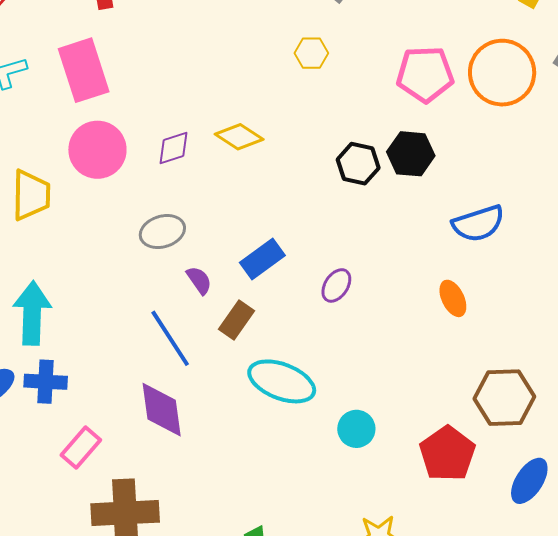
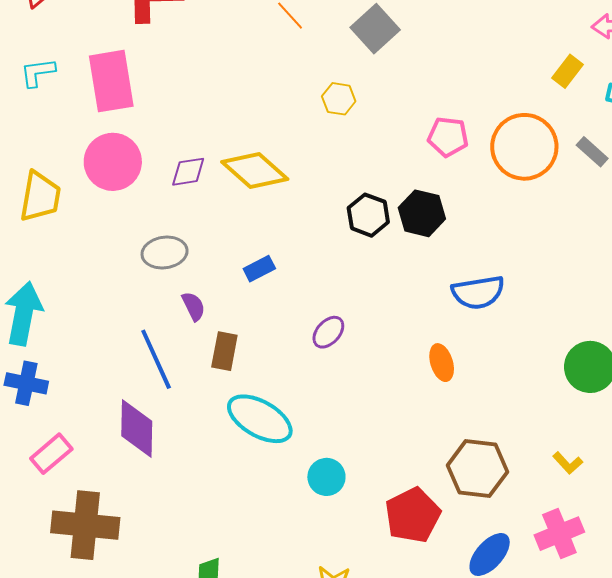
pink pentagon: (425, 74) -> (448, 137), size x0.7
yellow diamond: (239, 137) -> (255, 170), size x1.4
blue rectangle: (262, 259) -> (259, 269), moved, size x0.7
brown rectangle: (237, 320) -> (224, 351), turned -33

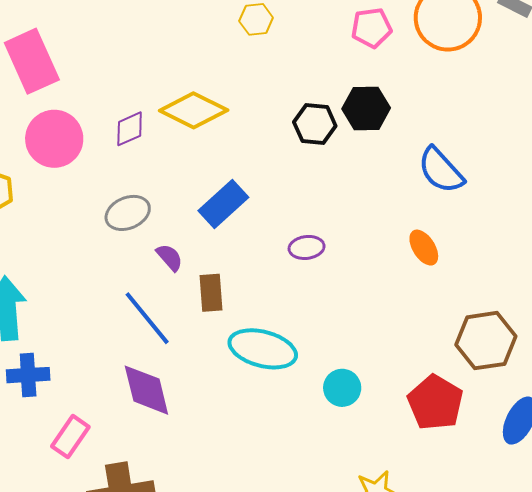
blue rectangle: (259, 269) -> (223, 204), size x1.6
blue semicircle: (478, 292) -> (441, 170), turned 72
purple ellipse: (328, 332) -> (307, 247), turned 56

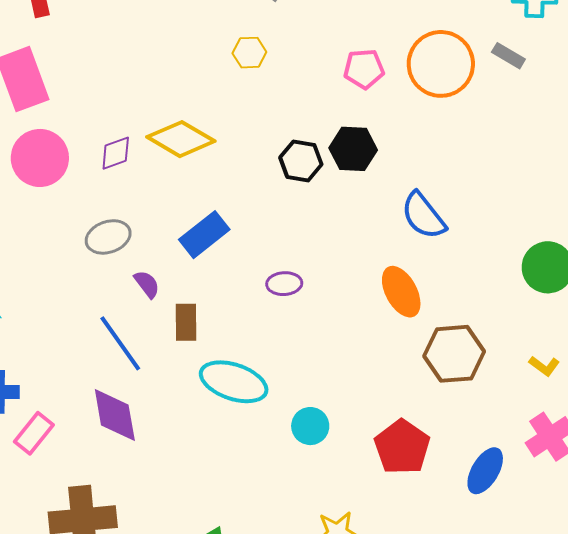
orange ellipse: (424, 248) -> (401, 292), size x1.4
brown hexagon: (486, 341) -> (454, 354), moved
pink rectangle: (70, 437) -> (34, 433), moved

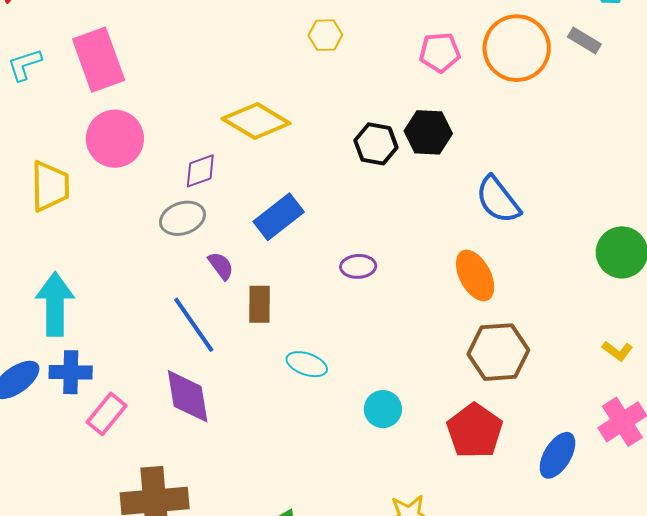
purple diamond: (116, 153) -> (200, 171), moved
brown hexagon: (454, 354) -> (498, 352), moved
cyan ellipse: (234, 382) -> (307, 364), size x0.6

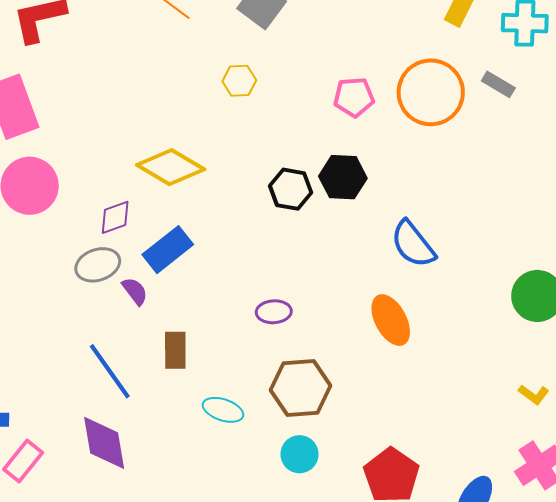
blue rectangle: (279, 217) -> (168, 250), moved
purple semicircle: (221, 266) -> (135, 291), moved
brown hexagon: (498, 352) -> (301, 388), moved

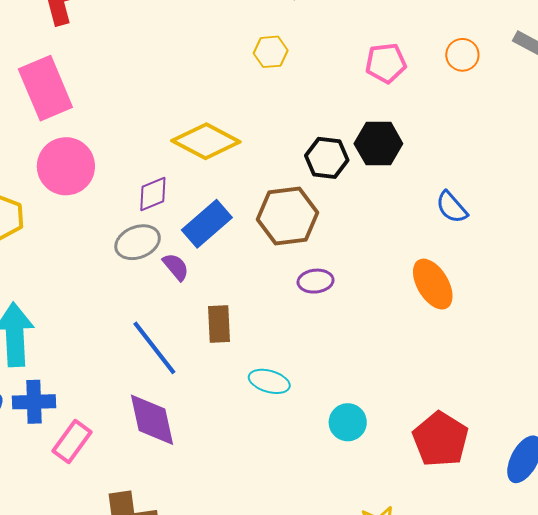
orange circle: (431, 92) -> (462, 55), size x0.5
blue semicircle: (413, 244) -> (452, 207), size x0.7
brown hexagon: (301, 388) -> (288, 216), moved

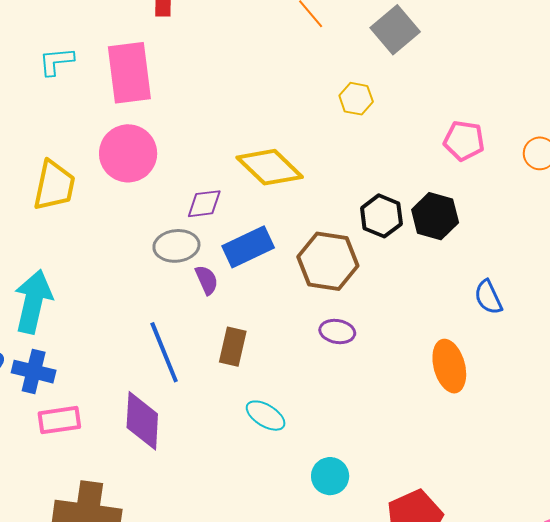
pink rectangle: (72, 442) -> (59, 420), turned 30

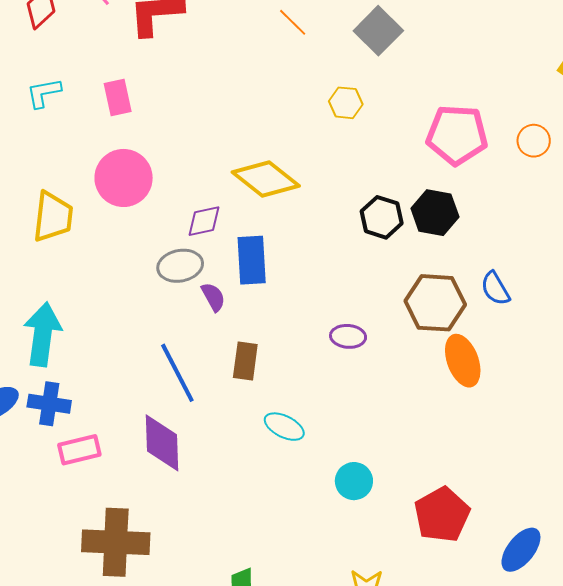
pink rectangle: (129, 73) -> (118, 97), size x0.6
pink pentagon: (464, 141) -> (457, 135), size x1.5
blue rectangle: (248, 247) -> (252, 260), turned -63
brown hexagon: (328, 261) -> (435, 303), moved

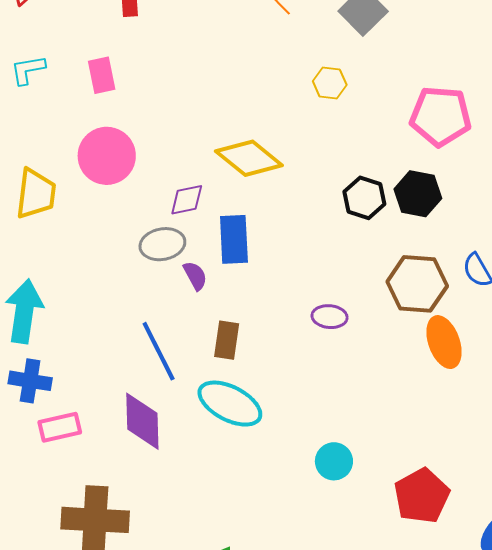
cyan ellipse: (284, 427) -> (230, 404), moved, size x1.6

